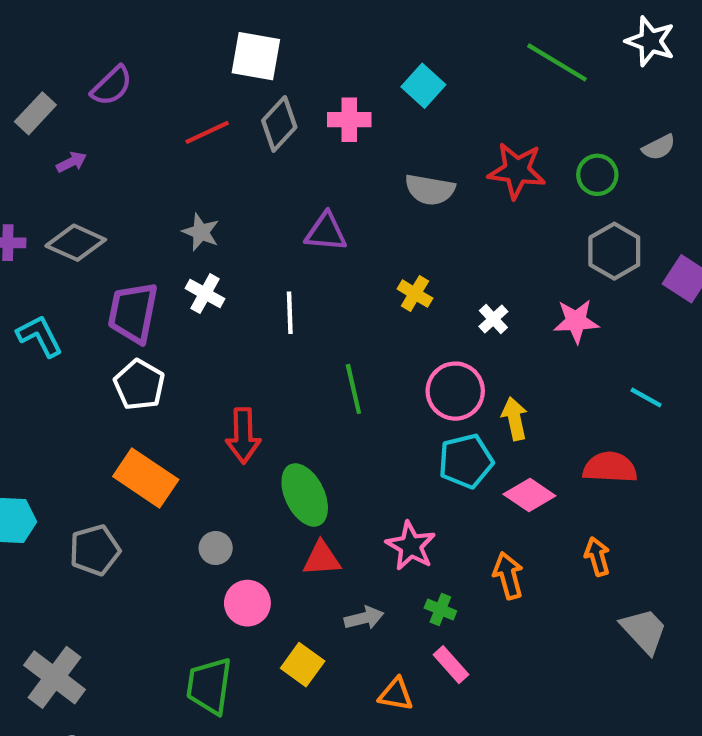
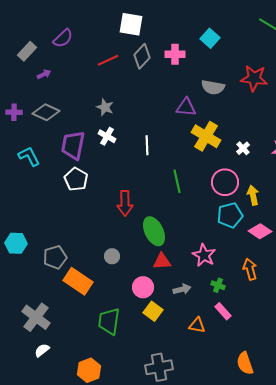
purple triangle: (326, 232) -> (186, 107), moved
yellow cross: (415, 294) -> (206, 136), size x1.8
orange rectangle: (146, 478) -> (78, 281), moved
pink circle: (247, 603) -> (143, 287), moved

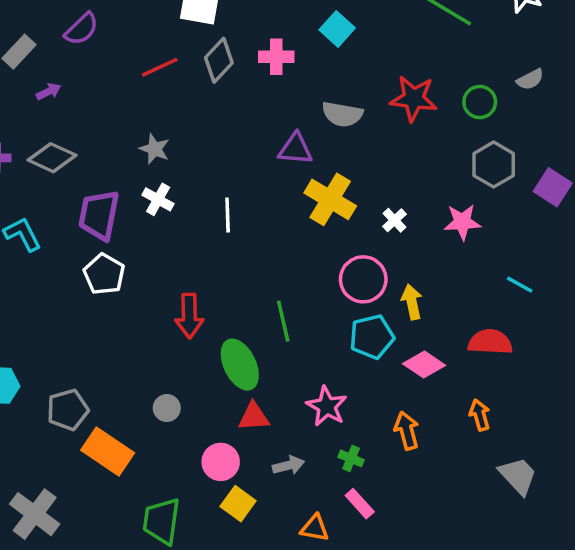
green line: (177, 181) -> (283, 321), moved

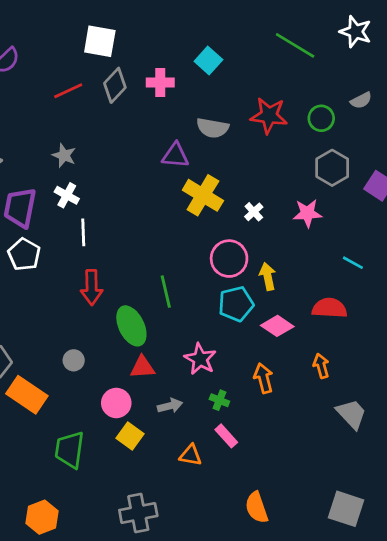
white line: (228, 215) -> (83, 232), moved

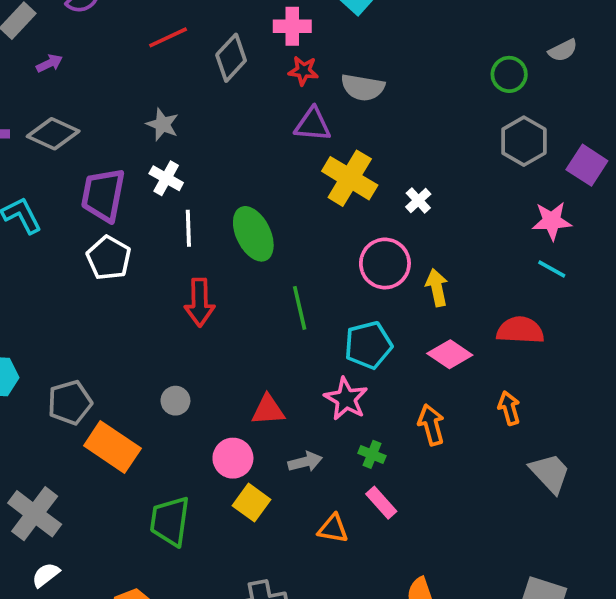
gray diamond: (115, 85) -> (231, 58), moved
red star: (269, 116) -> (303, 71), moved, size x0.6
pink star: (307, 213) -> (552, 221), moved
cyan pentagon: (236, 304) -> (368, 345), moved
green ellipse: (131, 326) -> (253, 234), moved

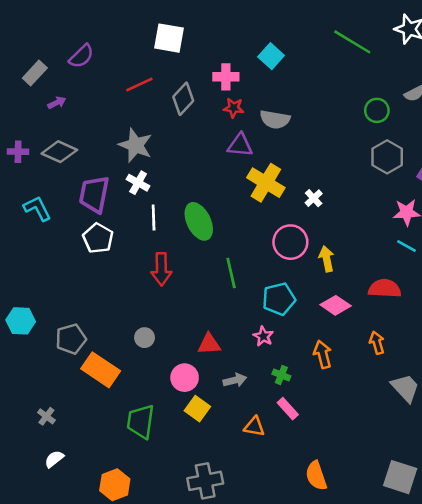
gray star: (162, 124) -> (135, 145), size x1.5
pink star: (346, 399) -> (263, 336), size x0.7
gray cross: (35, 514) -> (46, 416), size x0.5

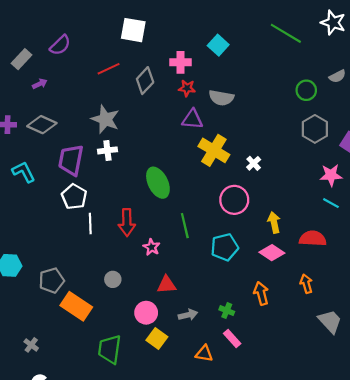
white cross: (138, 183) -> (107, 150), turned -36
white line: (154, 218) -> (90, 224), moved
yellow arrow: (327, 259) -> (274, 222), moved
pink star: (263, 336) -> (152, 247), moved

